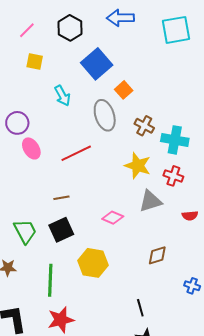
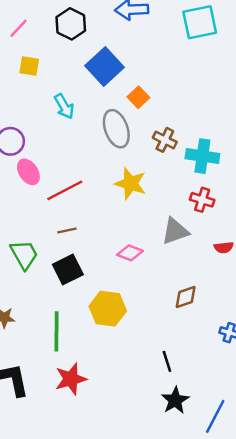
red line: (76, 153) -> (65, 190), moved
yellow star: (138, 166) -> (130, 184), moved
green trapezoid: (25, 231) -> (24, 255), moved

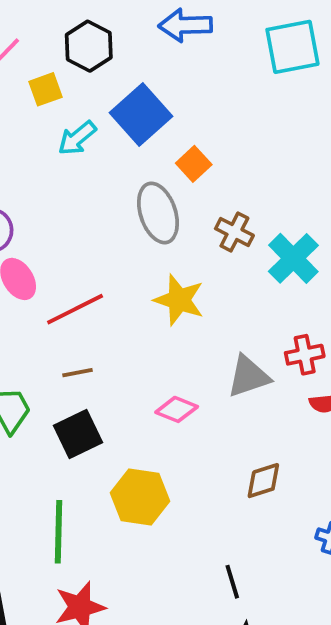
yellow square: (29, 66) -> (45, 89), moved, turned -30
cyan arrow: (64, 106) -> (77, 138), moved, turned 80
cyan cross: (202, 156) -> (293, 258), turned 36
red cross: (202, 200) -> (305, 355), moved, turned -30

